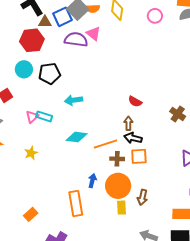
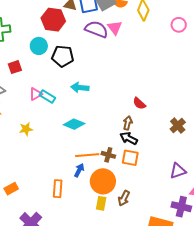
orange line: (105, 144) -> (87, 155), moved
orange rectangle: (76, 204) -> (58, 189), size x0.7

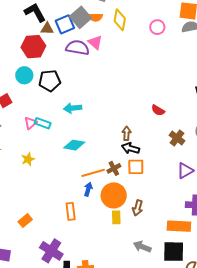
red semicircle: (139, 103) -> (158, 110), moved
brown cross: (178, 126) -> (177, 138), moved
brown cross: (108, 155) -> (114, 168), turned -32

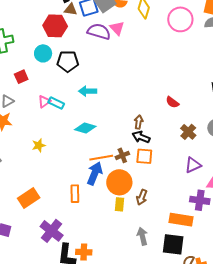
pink circle: (157, 27) -> (180, 19), size x1.6
yellow star: (28, 159) -> (39, 145), moved
blue arrow: (88, 189) -> (95, 173), size x1.6
orange rectangle: (25, 221) -> (29, 198), size x1.5
gray arrow: (142, 247) -> (142, 236), turned 48

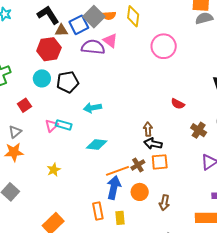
pink circle: (180, 19) -> (164, 46), moved
orange circle: (119, 182) -> (140, 192), size x0.7
yellow rectangle: (120, 204) -> (120, 218), moved

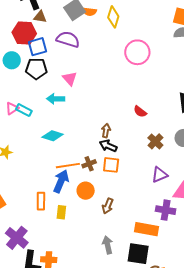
blue square: (79, 25) -> (38, 47), moved
pink triangle: (110, 41) -> (70, 79), moved

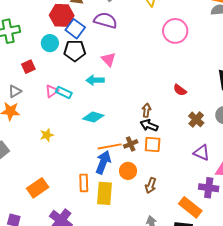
blue square: (38, 47) -> (75, 29), turned -36
purple triangle: (160, 175) -> (201, 153), turned 48
yellow rectangle: (61, 212) -> (104, 193), size x1.6
orange rectangle: (146, 229) -> (190, 207), turned 30

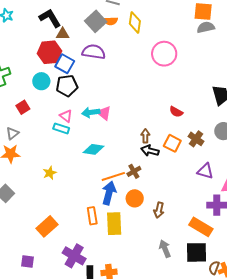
pink triangle: (109, 59) -> (104, 113), moved
pink triangle: (52, 91) -> (66, 116), moved, turned -40
orange square: (153, 144) -> (172, 143), moved, turned 30

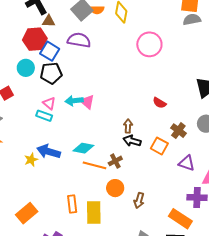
orange square: (172, 143) -> (159, 146), moved
cyan diamond: (93, 149) -> (83, 148), moved
orange line: (113, 176) -> (95, 165), turned 30
blue arrow: (109, 193) -> (49, 151), moved, turned -90

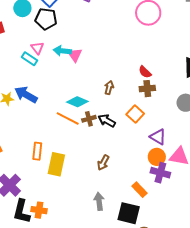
brown cross: (178, 131) -> (147, 89), moved, turned 35
black arrow: (132, 141) -> (107, 121), moved
cyan diamond: (83, 148) -> (77, 102), moved
orange circle: (115, 188) -> (157, 157), moved
orange rectangle: (180, 219) -> (139, 190), size x0.7

